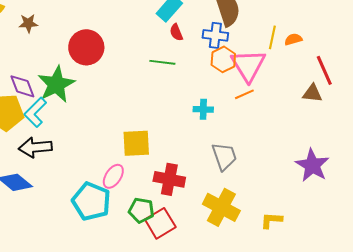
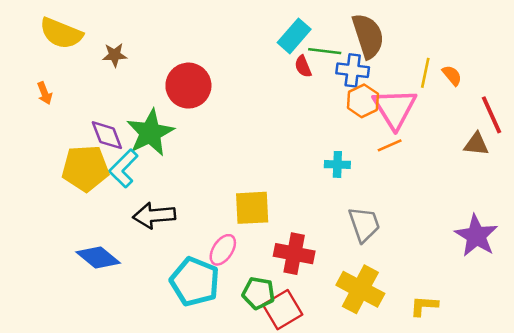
orange semicircle: (293, 39) -> (452, 75), turned 66
green line: (162, 62) -> (325, 51), moved
black arrow: (35, 147) -> (154, 215), moved

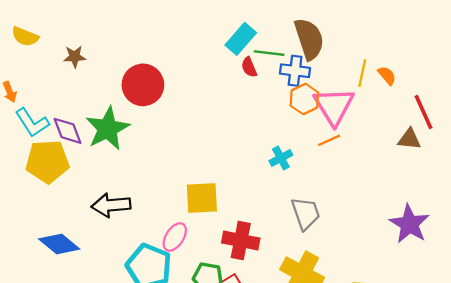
yellow semicircle: (61, 33) -> (25, 37), size x0.7
cyan cross: (337, 164) -> (281, 158), turned -30
cyan L-shape: (124, 168) -> (32, 123), moved, turned -78

